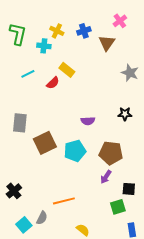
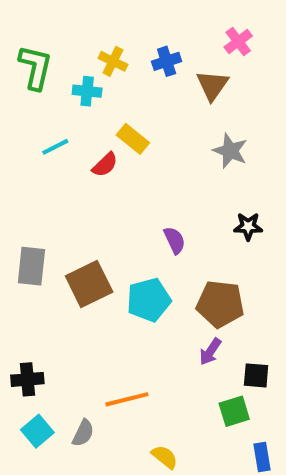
gray star: (130, 73) -> (230, 151), moved
purple semicircle: (88, 121) -> (175, 240), turned -112
gray rectangle: (20, 123) -> (31, 266), moved
black cross: (14, 191) -> (27, 379), turned 35
cyan square: (24, 225) -> (37, 431), moved

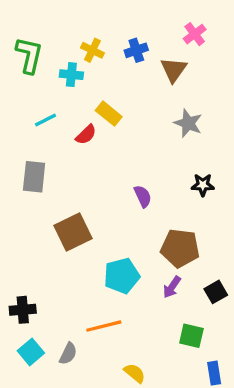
gray rectangle: (31, 266) -> (34, 177), moved
cyan pentagon: (149, 300) -> (122, 276), moved
black square: (256, 375) -> (216, 292), moved, turned -35
green square: (234, 411) -> (191, 336), turned 30

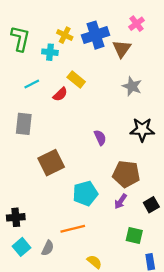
blue cross: (136, 50) -> (96, 35), size x1.6
black star: (203, 185) -> (142, 130), size x1.5

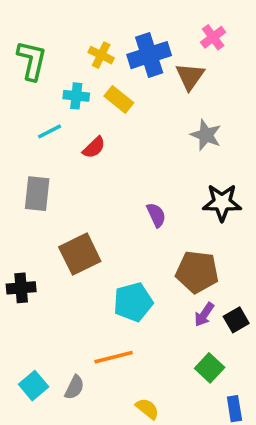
cyan cross: (50, 52) -> (76, 96), moved
yellow rectangle: (76, 79) -> (119, 99), moved
purple arrow: (121, 201) -> (204, 314), moved
black cross: (16, 217) -> (21, 288), moved
green square: (134, 236) -> (210, 368), turned 30

